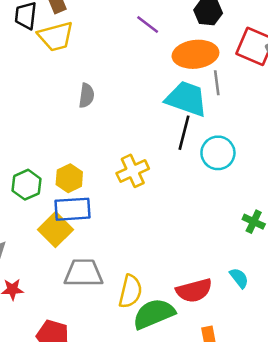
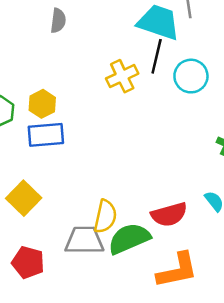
yellow cross: (133, 171) -> (122, 76), moved
yellow square: (55, 230) -> (24, 198), moved
gray trapezoid: (83, 273) -> (84, 240), moved

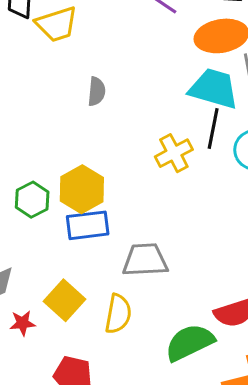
yellow hexagon: (42, 104) -> (82, 189), size x1.4
yellow semicircle: (105, 216) -> (118, 314), moved
gray trapezoid: (84, 240) -> (145, 260), moved

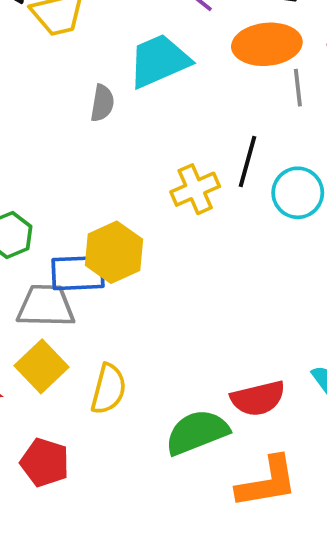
cyan trapezoid: (214, 89) -> (159, 61), moved, turned -44
yellow hexagon: (82, 189) -> (114, 252), moved
gray trapezoid: (145, 260) -> (46, 306), moved

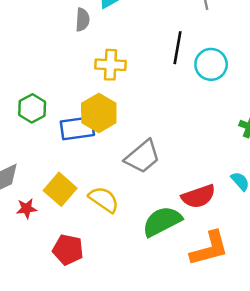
yellow cross: (195, 189) -> (110, 65), moved, turned 32
gray trapezoid: (46, 306) -> (143, 157), moved, turned 144
yellow semicircle: (109, 389) -> (104, 199), turned -64

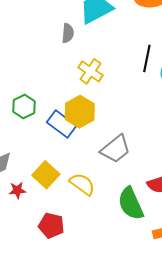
yellow cross: (110, 65) -> (90, 71), turned 30
blue rectangle: (77, 128) -> (62, 124), turned 44
green semicircle: (162, 221) -> (131, 204), turned -88

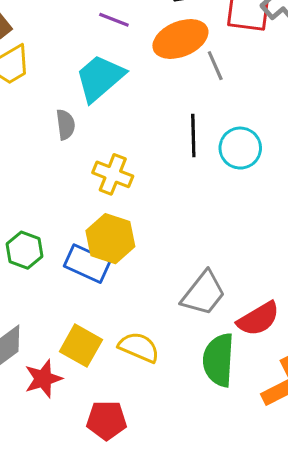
gray trapezoid: (116, 149) -> (203, 293), moved
red star: (17, 190) -> (43, 379), size x1.4
green semicircle: (131, 204) -> (219, 360), turned 40

